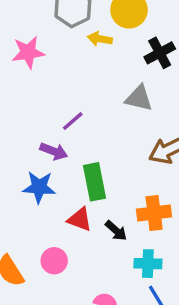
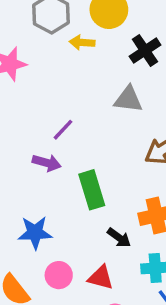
blue star: (39, 187) -> (35, 233), moved
red triangle: (80, 219) -> (101, 278), moved

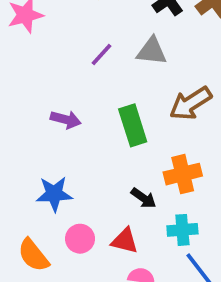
purple line: (63, 130) -> (101, 55), moved
green rectangle: (92, 190) -> (133, 125), moved

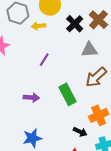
gray triangle: (152, 51) -> (89, 50), moved

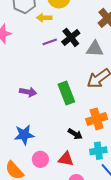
black cross: (75, 24) -> (71, 37), moved
purple line: (44, 60) -> (50, 42), moved, turned 32

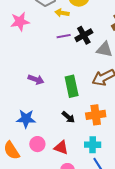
black arrow: (75, 134) -> (68, 117), moved

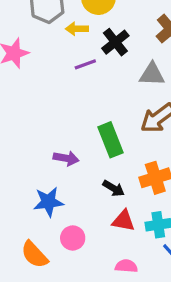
black cross: (84, 35) -> (115, 42), moved
purple arrow: (36, 80) -> (66, 158), moved
red triangle: (61, 148) -> (123, 221), moved

